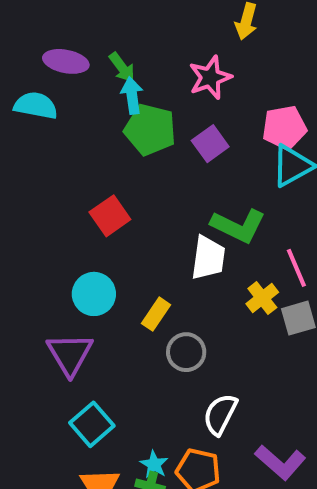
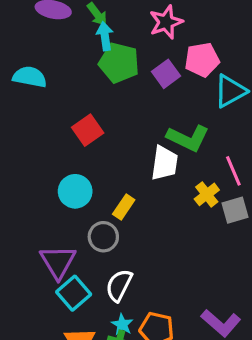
cyan semicircle: (36, 106) -> (30, 77), moved
pink pentagon: (284, 128) -> (202, 60), moved
gray circle: (186, 352) -> (103, 237), moved
purple triangle: (70, 354) -> (58, 262), moved
white semicircle: (220, 414) -> (119, 285), moved

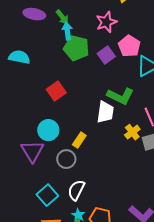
pink pentagon: (202, 60) -> (129, 46), turned -30
purple triangle: (58, 262) -> (32, 151), moved

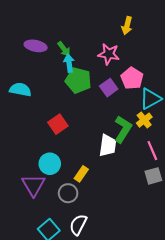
pink star: (106, 22) -> (109, 54), turned 30
green L-shape: (120, 96) -> (123, 129), turned -84
yellow cross: (132, 132) -> (144, 120), moved

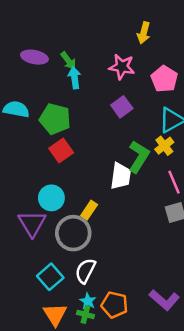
pink pentagon: (132, 78) -> (164, 79), moved
green pentagon: (78, 80) -> (55, 119), moved
gray circle: (68, 193) -> (73, 233), size x1.5

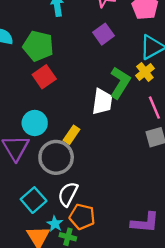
purple L-shape: (164, 300) -> (145, 223), turned -36
cyan star: (88, 301) -> (55, 224), moved
orange pentagon: (115, 305) -> (82, 217), moved

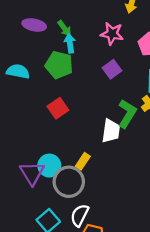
green pentagon: (38, 46) -> (59, 65), moved
cyan circle: (35, 123) -> (49, 166), moved

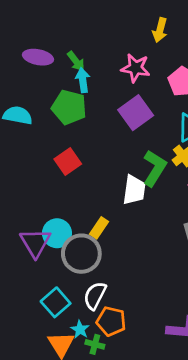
purple square: (112, 69) -> (136, 113), size x1.4

